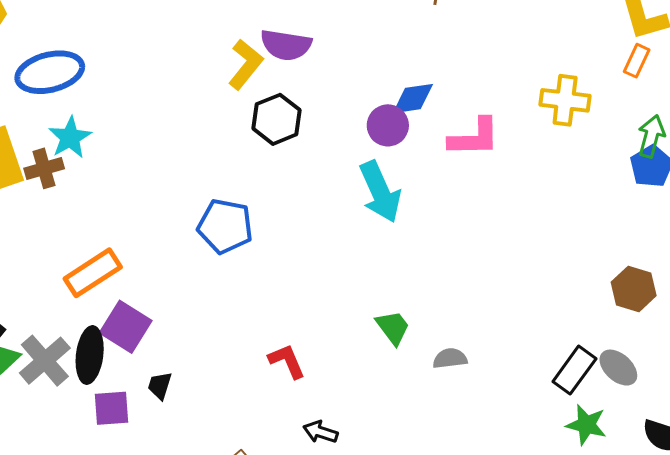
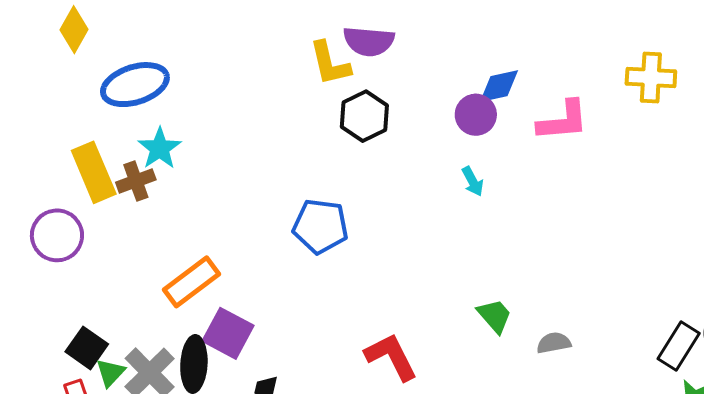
yellow L-shape: (246, 64) -> (330, 63), turned 132
cyan arrow: (380, 192) -> (473, 181), size x0.5
red L-shape: (287, 361) -> (391, 357), size x1.4

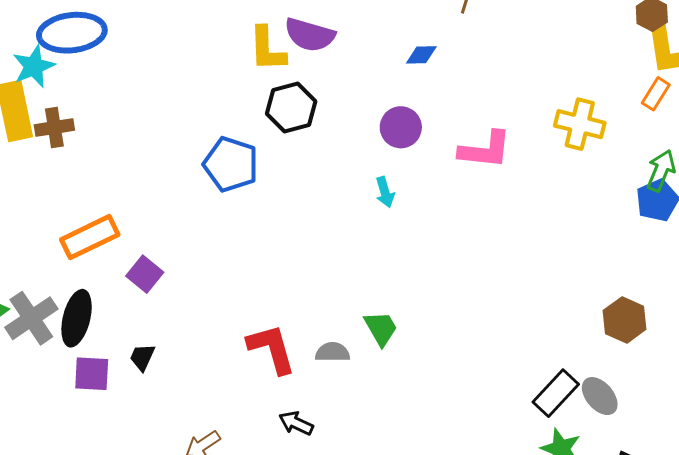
blue diamond: (499, 86) -> (421, 55), moved, size x0.7
cyan star: (160, 148) -> (34, 66), moved
blue pentagon: (320, 226) -> (231, 164), moved
purple square: (228, 333) -> (145, 274), moved, size x0.7
gray semicircle: (554, 343) -> (333, 352), moved

